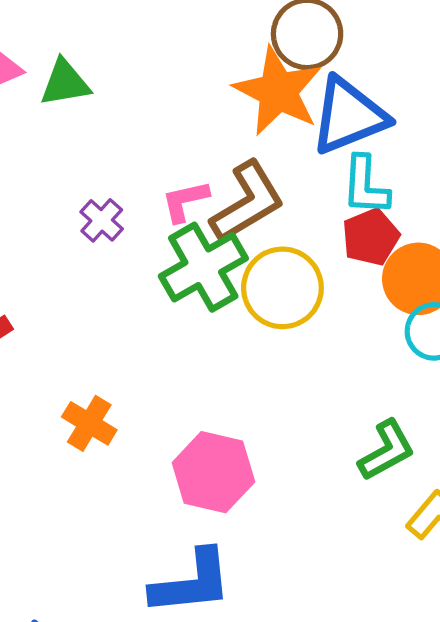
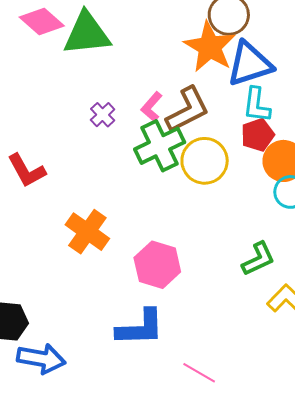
green triangle: (65, 83) -> (87, 34), size x1.6
pink L-shape: (185, 201) -> (152, 107), turned -40
orange cross: (89, 423) -> (87, 232), size x1.4

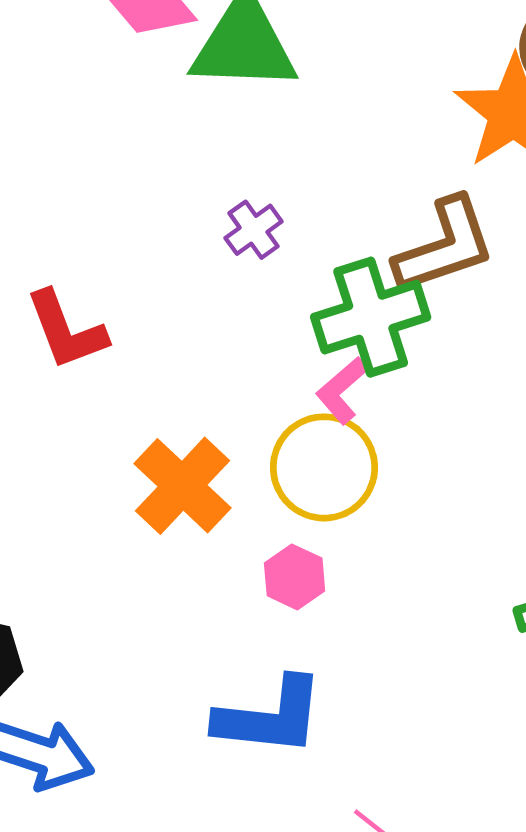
pink L-shape: (152, 107) -> (342, 390), moved
yellow circle: (205, 161) -> (324, 467), moved
pink hexagon: (157, 265) -> (295, 577), moved, size x0.6

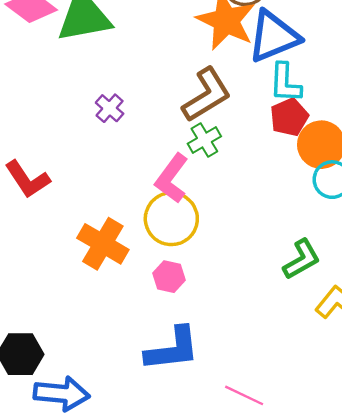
green cross: (371, 317) -> (204, 140), moved, size x0.6
pink L-shape: (342, 390) -> (172, 178), size x1.4

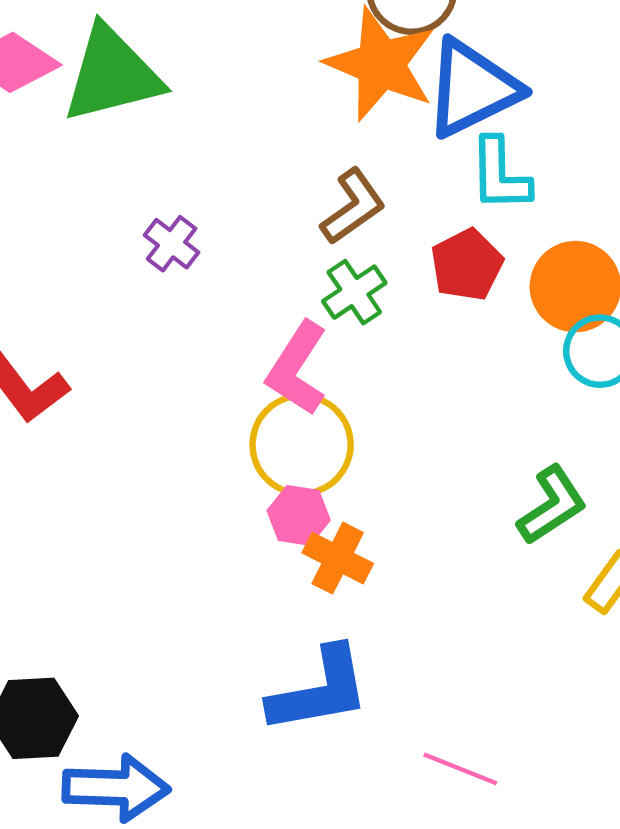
brown L-shape: (207, 95) -> (353, 207), size x0.7
red pentagon: (289, 117) -> (467, 265), moved
orange cross: (103, 244) -> (338, 558), moved, size x0.7
pink hexagon: (169, 277) -> (299, 515), moved

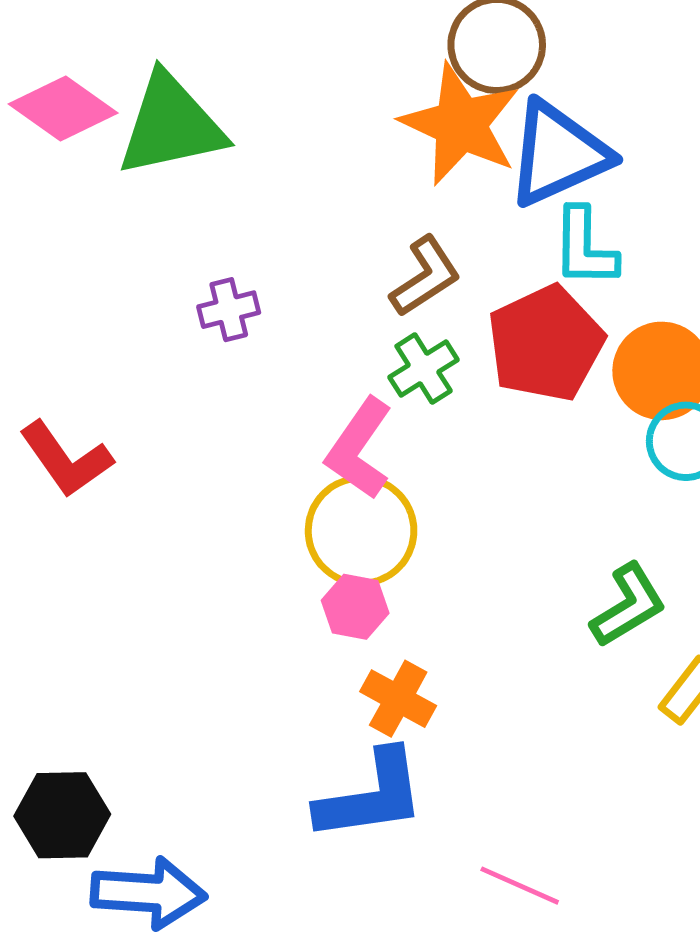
purple cross: (172, 244) -> (229, 310), turned 36
red pentagon: (467, 265) -> (546, 343), size x1.5
orange cross: (338, 558) -> (398, 699), moved

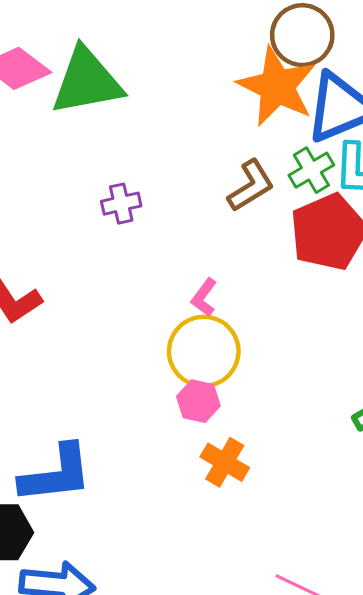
green cross: (424, 369) -> (311, 170), moved
pink L-shape: (359, 449) -> (204, 297), size x0.6
blue L-shape: (371, 796) -> (56, 474), moved

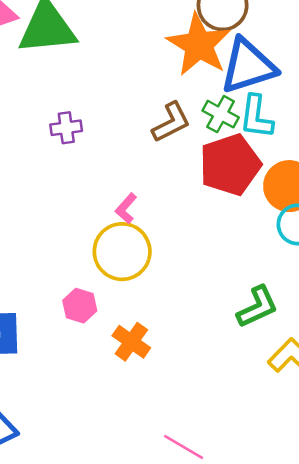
green cross: (311, 170) -> (221, 114), turned -36
pink hexagon: (198, 401) -> (80, 306), moved

